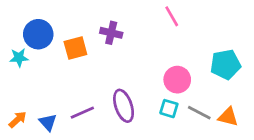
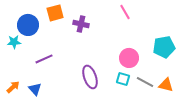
orange square: (75, 48) -> (55, 13), moved
purple line: (82, 113) -> (44, 59), moved

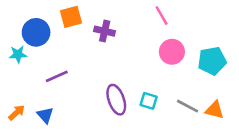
pink circle: (129, 58) -> (172, 52), moved
cyan square: (123, 79) -> (149, 101), moved

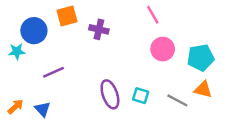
orange triangle: (215, 110) -> (203, 89), moved

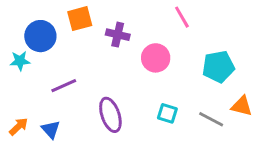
pink circle: (163, 49) -> (156, 58), moved
cyan pentagon: (201, 58) -> (218, 67), moved
purple ellipse: (110, 94) -> (110, 115), moved

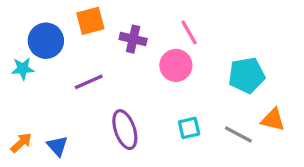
pink line: (182, 17) -> (189, 32), moved
purple line: (64, 86) -> (89, 82), moved
cyan square: (167, 113) -> (189, 128), turned -30

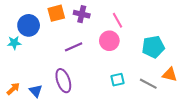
purple cross: (133, 39) -> (82, 14), moved
purple line: (89, 82) -> (74, 47), moved
purple ellipse: (125, 130) -> (63, 81), moved

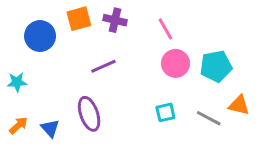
pink circle: (109, 41) -> (176, 63), moved
cyan star: (14, 43) -> (17, 82), moved

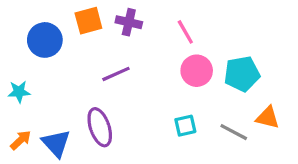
blue triangle: (50, 128) -> (56, 143), size x1.4

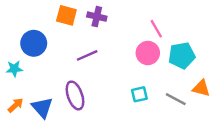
orange square: (88, 21) -> (66, 15), turned 30
pink line: (185, 32) -> (156, 29), moved
blue circle: (45, 40) -> (34, 43), moved

